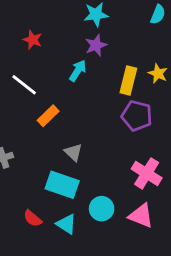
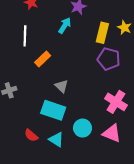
white line: (24, 85) -> (25, 36), turned 54

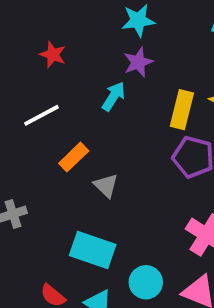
white line: (25, 36) -> (41, 115), turned 60
gray triangle: (62, 86) -> (106, 186), moved

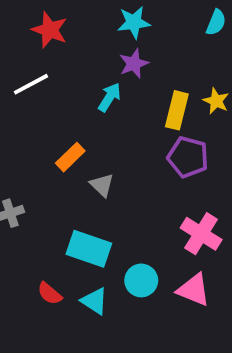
red star: (53, 55) -> (50, 30), moved, size x1.4
white line: (41, 115) -> (31, 84), moved

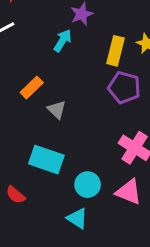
cyan triangle: (94, 301) -> (77, 218), moved

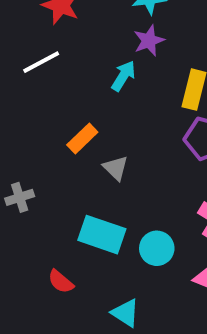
cyan circle: (88, 185) -> (157, 248), moved
cyan triangle: (77, 218) -> (125, 313), moved

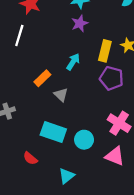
white line: (41, 62) -> (19, 35), turned -45
cyan arrow: (123, 76) -> (73, 62), moved
cyan triangle: (125, 313) -> (66, 176), turned 49

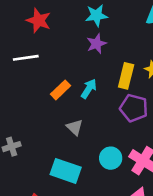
white line: (19, 35) -> (26, 58), turned 65
orange rectangle: (42, 78) -> (60, 90), moved
cyan circle: (84, 140) -> (111, 158), moved

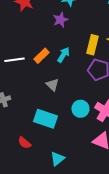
purple star: (96, 44) -> (60, 20), moved
white line: (26, 58) -> (14, 60), moved

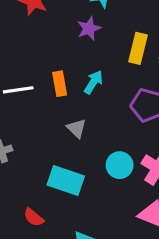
yellow rectangle: (92, 45) -> (138, 48), moved
orange rectangle: (41, 56) -> (60, 84), turned -56

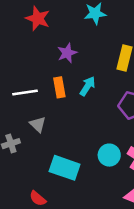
purple star: (89, 28) -> (67, 53), moved
gray triangle: (77, 128) -> (38, 124), moved

